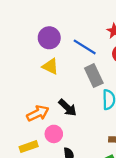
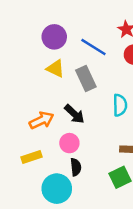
gray rectangle: (94, 76) -> (86, 79), moved
pink circle: (54, 134) -> (69, 143), moved

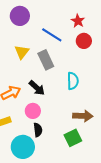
purple circle: (54, 37) -> (20, 16), moved
yellow triangle: (55, 68) -> (22, 52), turned 42

